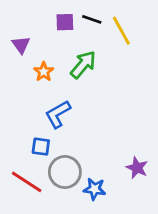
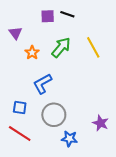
yellow line: (121, 31) -> (93, 47), moved
blue square: (41, 147) -> (20, 108), moved
gray circle: (65, 172) -> (54, 115), moved

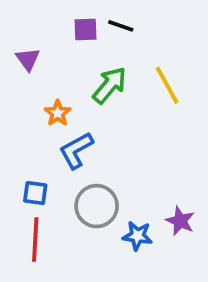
orange star: (32, 53) -> (58, 113), moved
red line: (20, 133) -> (35, 239), turned 60
blue star: (69, 139) -> (137, 236), moved

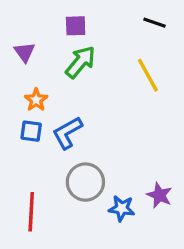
black line: (121, 26) -> (154, 23), moved
green arrow: (110, 85) -> (80, 62), moved
orange star: (58, 113) -> (36, 100), moved
blue square: (35, 193) -> (31, 131), moved

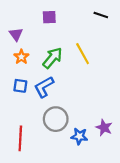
green arrow: (80, 62) -> (52, 58), moved
yellow line: (148, 75) -> (83, 54), moved
orange star: (36, 100) -> (21, 57), moved

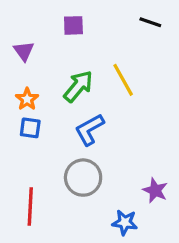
orange star: (21, 57) -> (27, 99), moved
blue L-shape: (44, 87) -> (90, 130), moved
blue star: (79, 136) -> (125, 222), moved

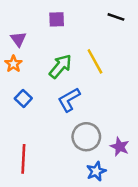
orange star: (27, 99) -> (13, 64), moved
blue square: (30, 128) -> (23, 98), turned 35
gray circle: (83, 178) -> (86, 137), moved
blue star: (125, 222) -> (96, 171), turned -30

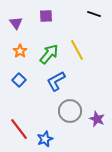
purple triangle: (18, 39) -> (16, 23), moved
orange star: (13, 64) -> (20, 51), moved
red line: (23, 159) -> (19, 129), turned -40
blue star: (96, 171) -> (45, 139), moved

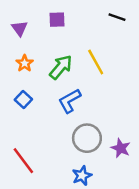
blue star: (45, 139) -> (82, 176), moved

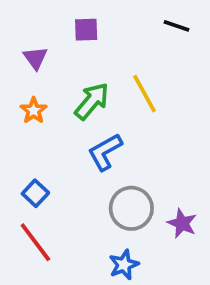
purple triangle: (20, 28) -> (35, 58), moved
orange star: (25, 63) -> (34, 111), moved
blue square: (23, 99) -> (35, 193), moved

